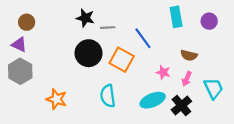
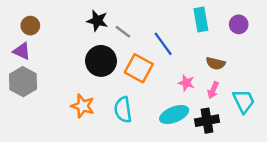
gray line: (108, 28) -> (123, 32), turned 40
orange star: (56, 99) -> (83, 106), moved
black cross: (181, 105) -> (207, 121), turned 30

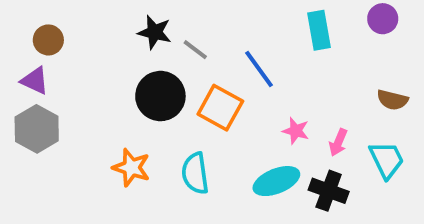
purple circle: (239, 24) -> (383, 19), moved
brown semicircle: (216, 63) -> (392, 100), moved
black cross: (207, 121) -> (329, 191), turned 30

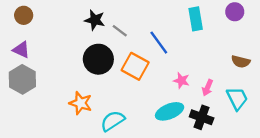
brown circle: (48, 40) -> (24, 15), moved
cyan semicircle: (195, 173) -> (113, 121), moved, turned 65

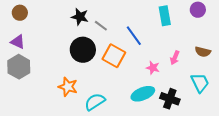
pink arrow: (207, 88) -> (175, 58), moved

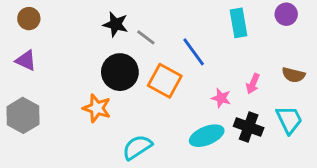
gray hexagon: (19, 67) -> (23, 115), moved
orange star: (68, 87) -> (97, 108), moved
black cross: (170, 99) -> (249, 127), moved

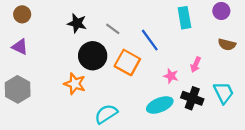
black star: (116, 24) -> (77, 23), moved
brown semicircle: (293, 75) -> (227, 45), moved

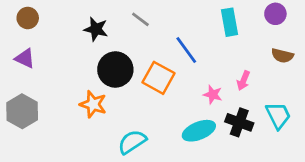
gray line: (113, 29) -> (140, 19), moved

